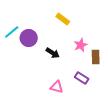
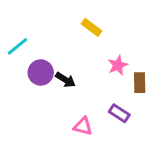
purple circle: (29, 38) -> (41, 72), moved
black arrow: (53, 53) -> (65, 80), moved

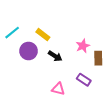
yellow rectangle: (92, 27) -> (43, 35), moved
black arrow: (65, 80) -> (55, 56), moved

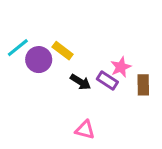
purple circle: (29, 51) -> (39, 60), moved
purple rectangle: (84, 80) -> (107, 80), moved

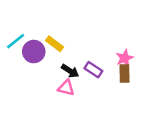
pink star: (121, 67) -> (125, 58), moved
pink triangle: (85, 130) -> (66, 88), moved

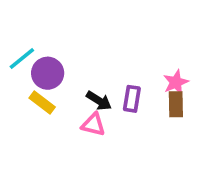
yellow rectangle: (54, 44) -> (42, 102), moved
purple rectangle: (93, 70) -> (132, 99), turned 66

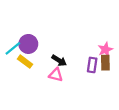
cyan line: (22, 59) -> (13, 48), moved
purple rectangle: (132, 99) -> (92, 65), moved

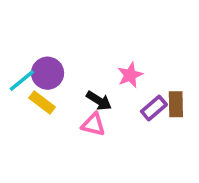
pink star: (105, 49) -> (130, 75), moved
purple rectangle: (92, 65) -> (154, 108), turned 40

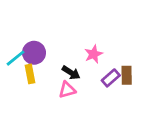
yellow rectangle: (42, 103) -> (30, 74), turned 42
pink triangle: (93, 125) -> (67, 90), turned -30

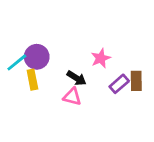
pink triangle: (67, 90) -> (72, 97), turned 30

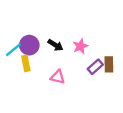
black arrow: (77, 78) -> (55, 45), moved

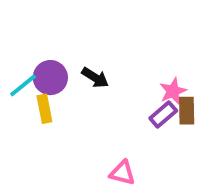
pink star: (80, 46) -> (173, 91), moved
pink triangle: (58, 77) -> (122, 173), moved

